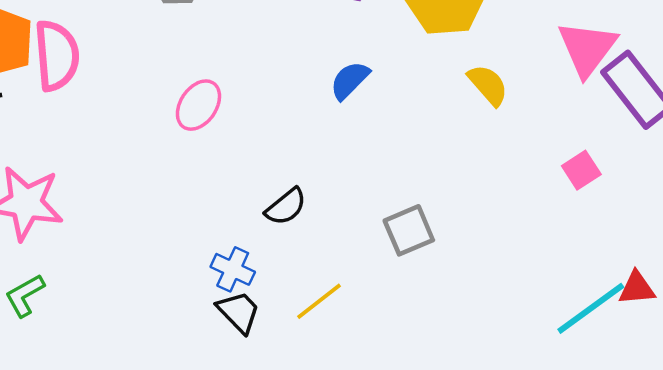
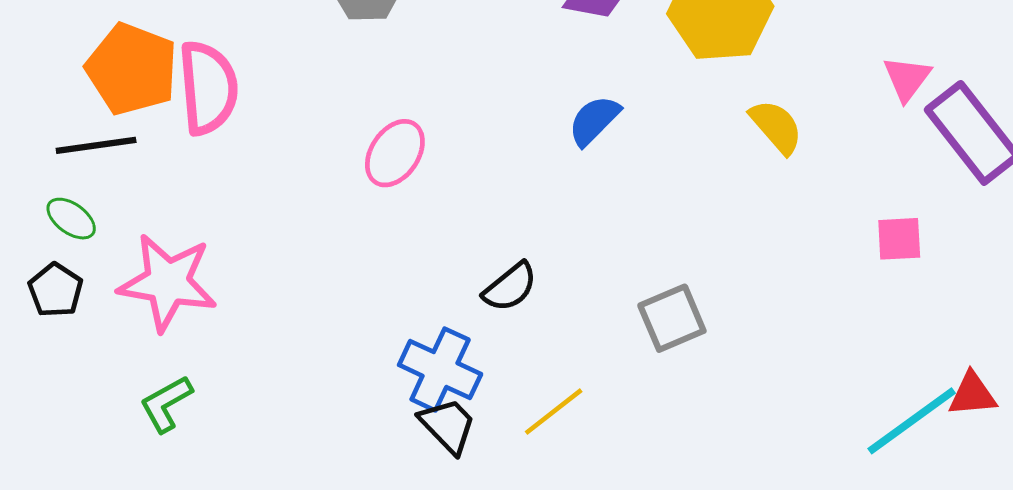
pink triangle: (587, 48) -> (907, 78), size x0.6
pink square: (581, 170) -> (899, 239), turned 30
blue cross: (233, 269) -> (440, 370), size x1.4

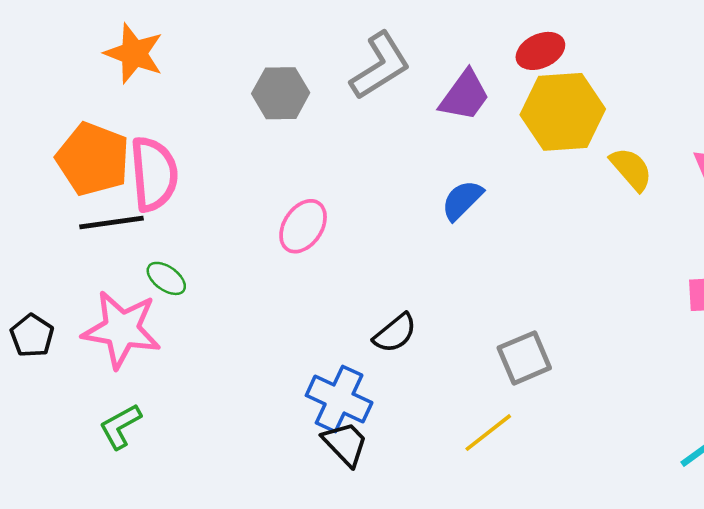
yellow semicircle: (776, 127) -> (631, 169), moved
black line: (96, 145) -> (112, 222), moved
green ellipse: (71, 219) -> (166, 278), moved
yellow line: (554, 412) -> (488, 433), moved

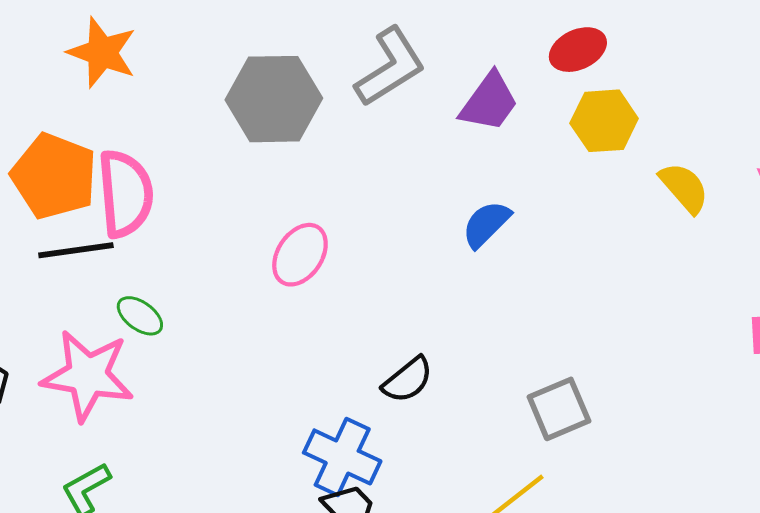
gray hexagon: (281, 93) -> (274, 99), size x1.4
yellow hexagon: (563, 112) -> (604, 121), size x0.7

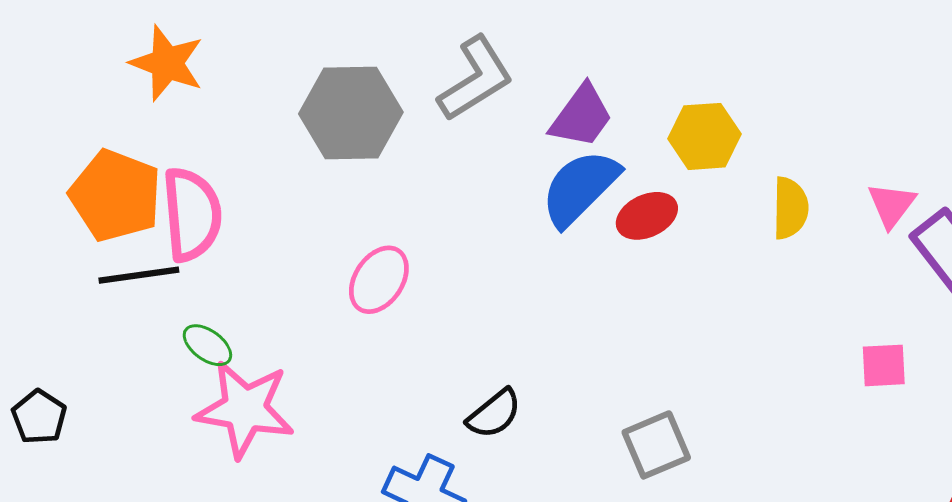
red ellipse: (578, 50) -> (647, 216), moved
yellow semicircle: (684, 188) -> (790, 208), turned 42
blue semicircle: (486, 224) -> (580, 188), moved, size x1.5
pink star: (88, 375) -> (245, 409), moved

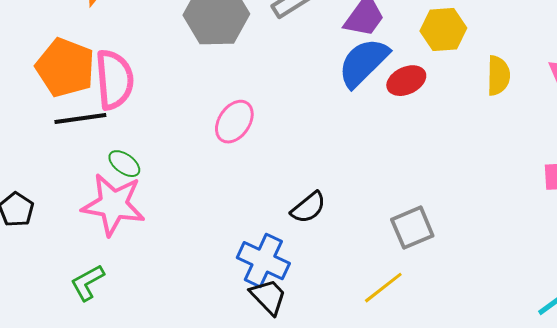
pink star: (245, 409) -> (113, 205), moved

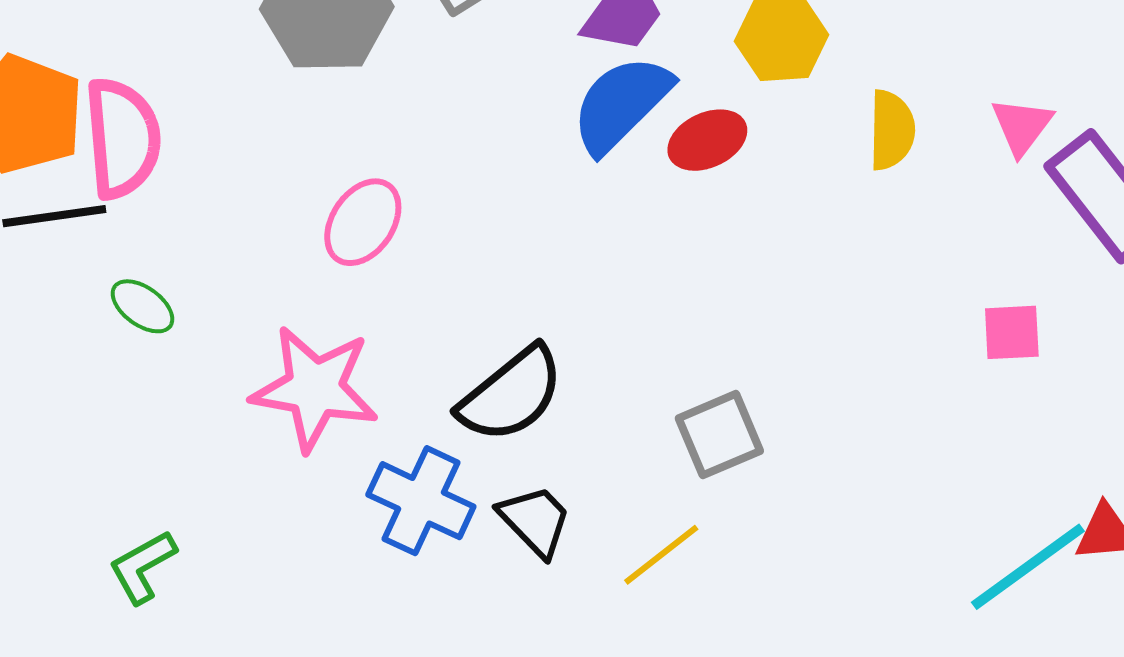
pink star: (113, 205) -> (315, 388), moved
black semicircle: (308, 208) -> (511, 394), size x1.5
green L-shape: (87, 283) -> (142, 567), moved
black trapezoid: (268, 297) -> (535, 521), moved

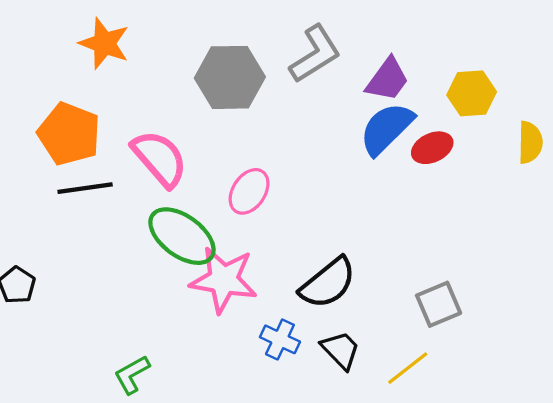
pink semicircle: (122, 138) -> (160, 158), moved, turned -36
green ellipse: (142, 306) -> (182, 236), moved, size x2.0
blue cross: (421, 501) -> (280, 339), size x0.7

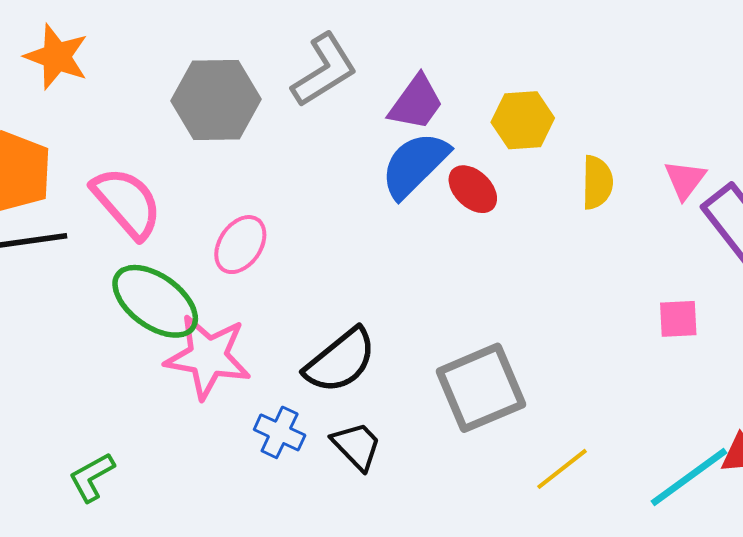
red ellipse: (432, 148) -> (473, 189), turned 69
gray square: (439, 304) -> (481, 388), size x1.5
yellow line: (408, 368) -> (562, 469), moved

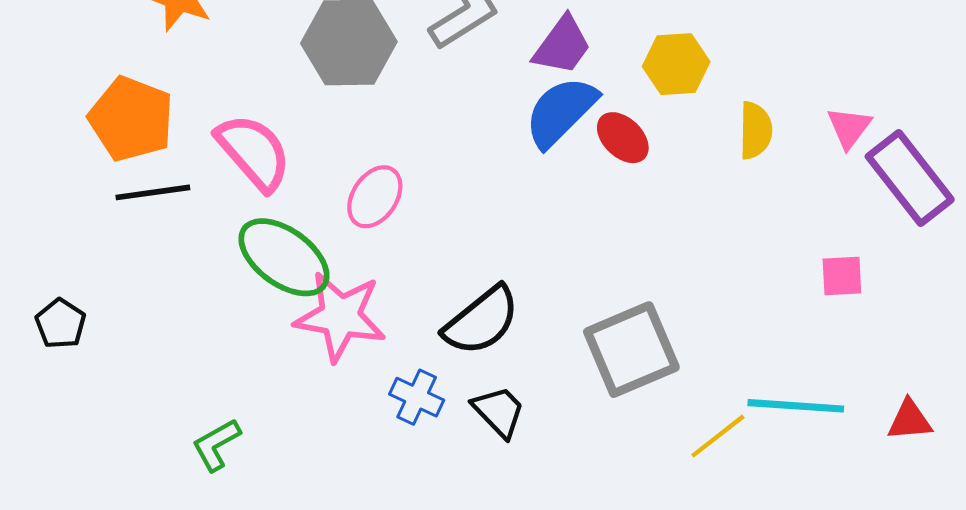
cyan line: (689, 477) -> (796, 406), moved, turned 40

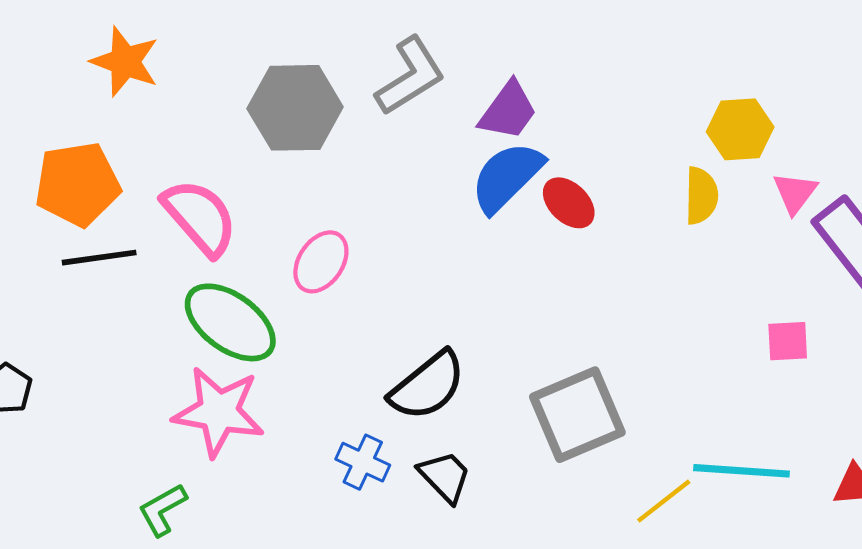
yellow hexagon: (676, 64) -> (740, 129), moved
orange pentagon: (131, 119) -> (78, 184), turned -30
pink star: (340, 316) -> (219, 412), moved

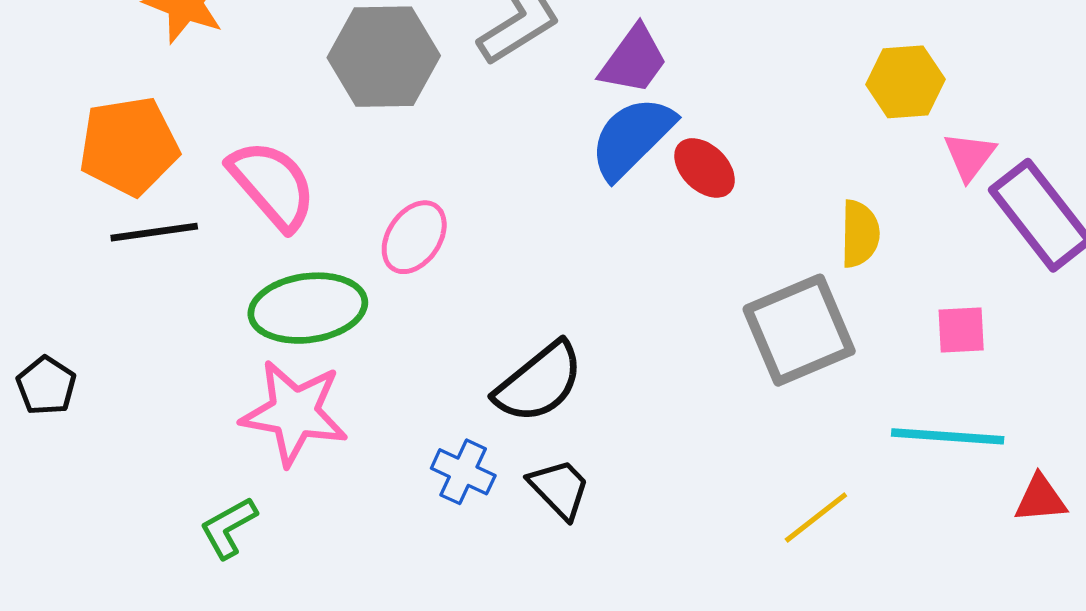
yellow semicircle: (701, 196) -> (860, 234), moved
green ellipse: (230, 322) -> (308, 308), turned -44
gray square: (577, 415) -> (799, 330), moved
cyan line: (742, 471) -> (948, 436), moved

